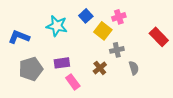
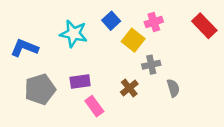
red rectangle: (159, 37) -> (204, 26), moved

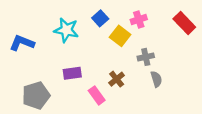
gray cross: (151, 65) -> (146, 57), moved
gray pentagon: (40, 89) -> (36, 95), moved
pink rectangle: (94, 106) -> (97, 95), moved

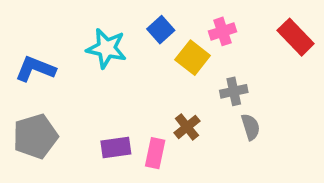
purple rectangle: (72, 73) -> (116, 148), moved
gray pentagon: (36, 95) -> (35, 136), moved
pink rectangle: (97, 95) -> (155, 153), turned 48

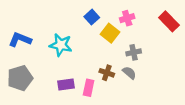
cyan star: (106, 48) -> (61, 45), moved
brown cross: (187, 127) -> (107, 73), turned -32
gray semicircle: (251, 127) -> (129, 73), moved, turned -32

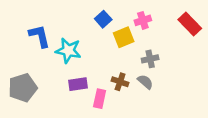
yellow square: (110, 33) -> (124, 37), turned 30
blue L-shape: (20, 40) -> (39, 36), moved, turned 55
purple rectangle: (66, 85) -> (78, 84), moved

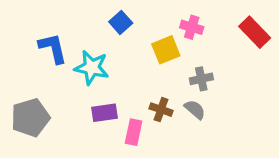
blue square: (103, 19) -> (121, 22), moved
pink cross: (143, 20) -> (192, 27), turned 35

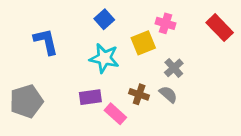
cyan star: (92, 68) -> (104, 58), moved
gray cross: (201, 79) -> (174, 68), turned -30
pink rectangle: (134, 132) -> (115, 114), turned -60

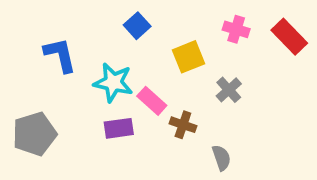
pink cross: (165, 23) -> (236, 29), moved
cyan star: (104, 58) -> (113, 83), moved
gray semicircle: (168, 94) -> (221, 158), moved, turned 30
pink rectangle: (115, 114) -> (152, 101), moved

